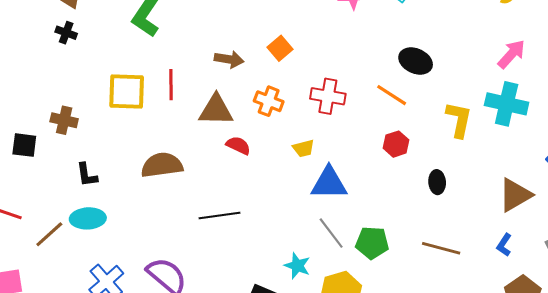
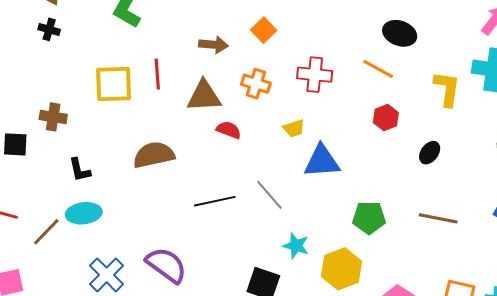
black ellipse: (437, 182) -> (430, 153), turned 45
gray line: (331, 233) -> (269, 195), moved

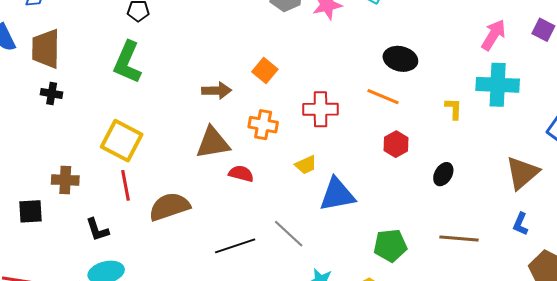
red line: (157, 74) -> (126, 185), moved
yellow square: (114, 84) -> (122, 141), turned 36
yellow L-shape: (447, 89) -> (454, 109), size x0.6

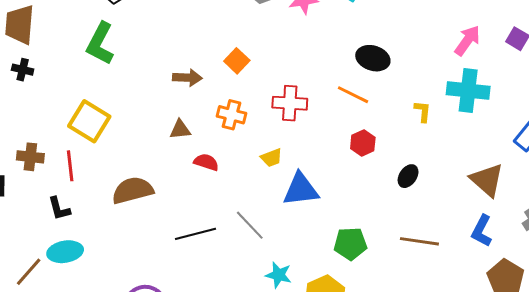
brown triangle: (213, 143) -> (180, 129), size x0.6
brown triangle: (522, 173) -> (487, 180), turned -42
red line: (126, 185) -> (70, 166), moved
blue L-shape: (520, 224) -> (482, 231), size x1.4

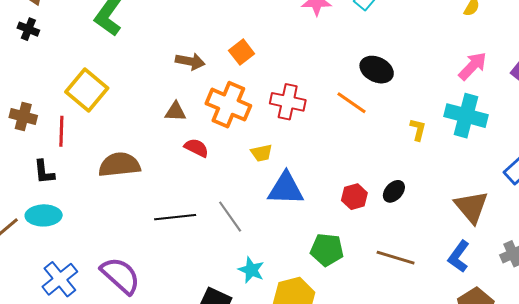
orange cross: (231, 115) -> (228, 105), size x1.5
red hexagon: (363, 143) -> (354, 197), moved

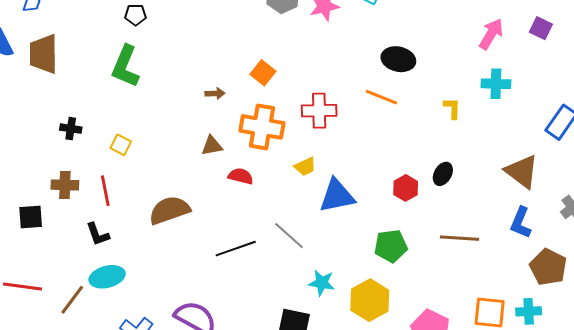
black cross: (28, 29) -> (71, 129), moved
brown arrow: (190, 61) -> (215, 93), size x0.7
yellow square: (87, 90) -> (121, 145), size x0.5
cyan cross: (466, 116) -> (496, 84), size x0.7

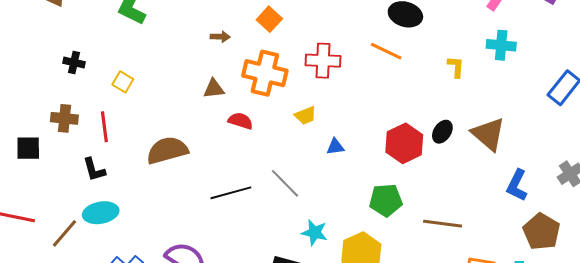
brown triangle: (522, 171) -> (488, 134), moved
red hexagon: (406, 188) -> (404, 143), size x1.5
blue triangle: (337, 196) -> (335, 147), size x0.5
brown line: (459, 238) -> (443, 224), moved

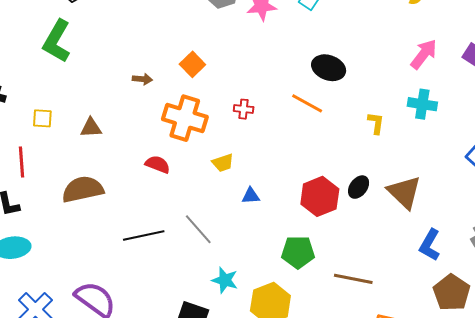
red cross: (323, 61) -> (244, 109), size x0.6
yellow square: (123, 82) -> (42, 118), turned -30
brown triangle: (214, 89) -> (91, 128), moved

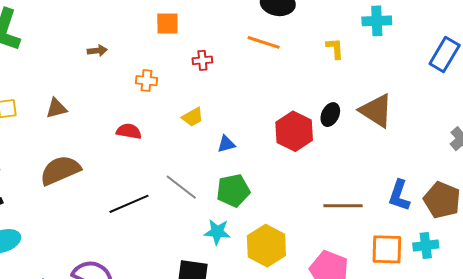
orange square: (192, 64) -> (167, 23), moved, turned -35
orange cross: (185, 118) -> (147, 81), size x0.5
blue L-shape: (430, 245) -> (399, 195), moved
green pentagon: (298, 252) -> (233, 190), moved

